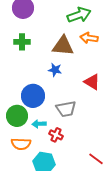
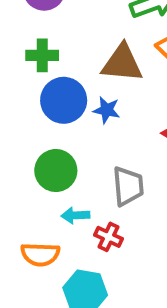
blue circle: (33, 96) -> (64, 100), moved
gray trapezoid: (66, 109) -> (128, 186), turned -85
green circle: (17, 116) -> (56, 171), moved

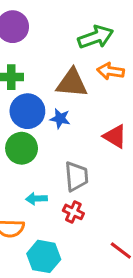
green circle: (56, 171) -> (22, 148), moved
red cross: (109, 237) -> (73, 212), moved

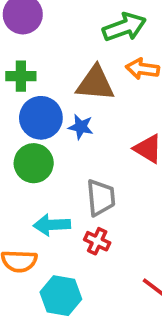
cyan arrow: (36, 199) -> (52, 225), size x1.4

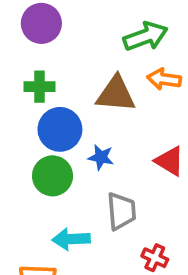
blue star: (81, 127) -> (101, 157), moved
red cross: (97, 241) -> (155, 258), moved

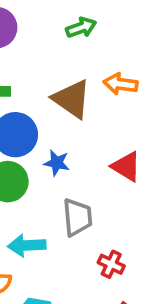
green arrow: (145, 36) -> (81, 28), moved, size x0.7
brown triangle: (116, 94) -> (72, 99), turned 30

